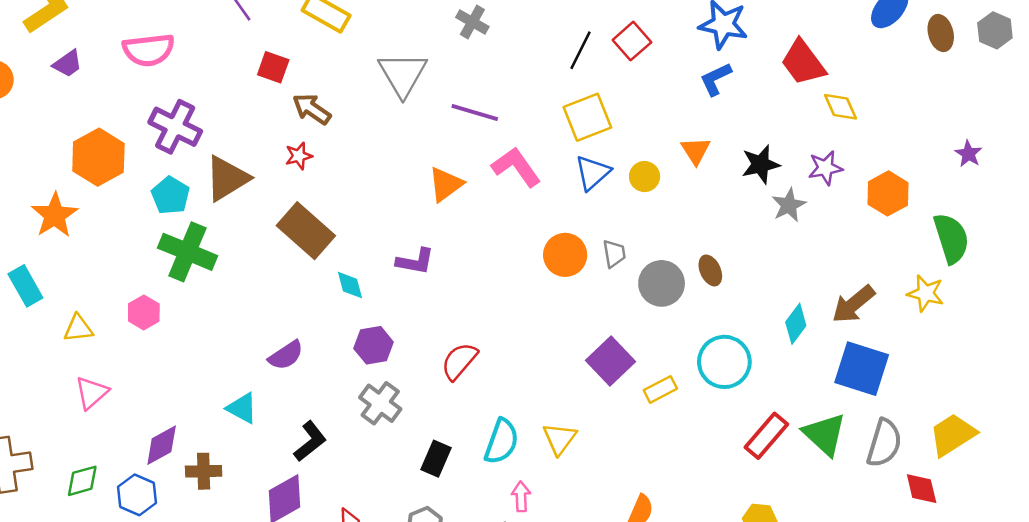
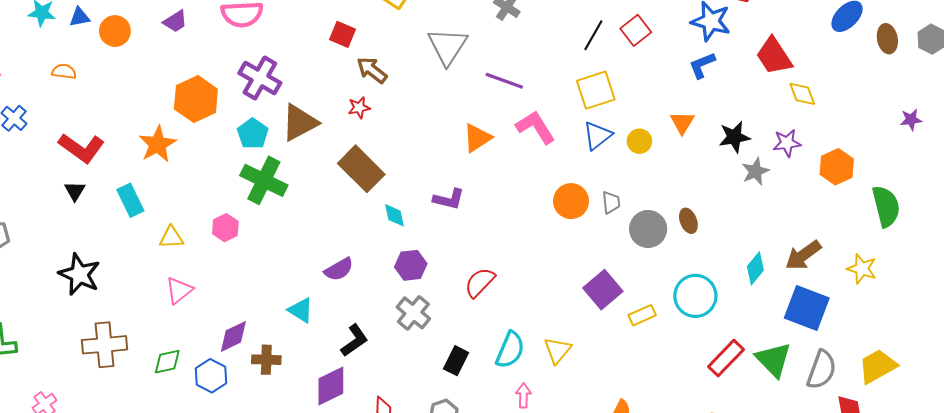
purple star: (968, 154) -> (911, 120), moved, turned 30
yellow star: (926, 293) -> (862, 269), moved

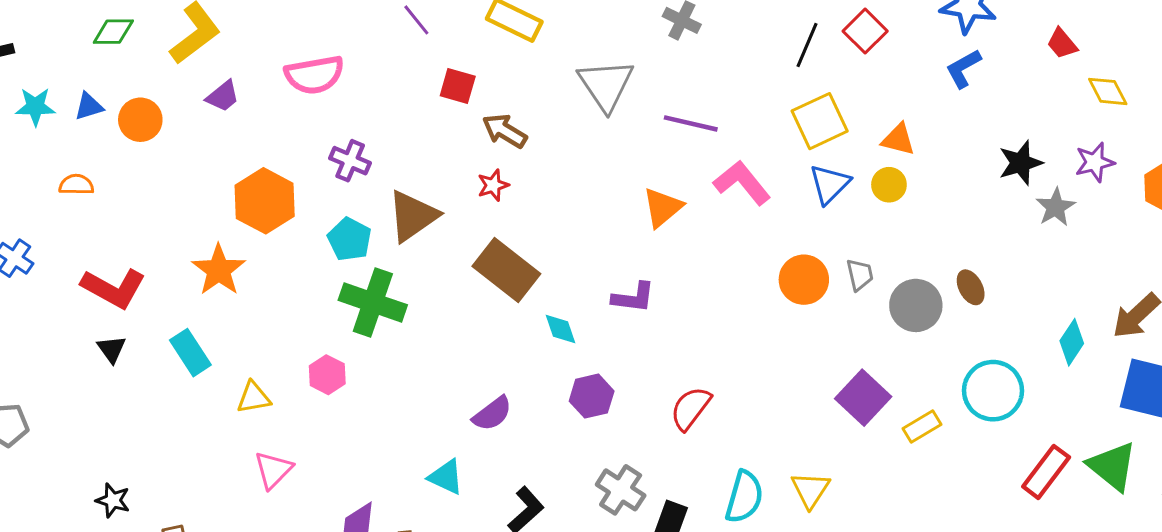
red trapezoid: (774, 56) -> (1062, 44), size x0.6
purple cross: (260, 78) -> (350, 161), size x0.7
orange triangle: (682, 123) -> (898, 139), moved, turned -40
black star: (79, 274) -> (113, 500), moved, size x0.6
gray cross: (413, 313) -> (621, 490), moved

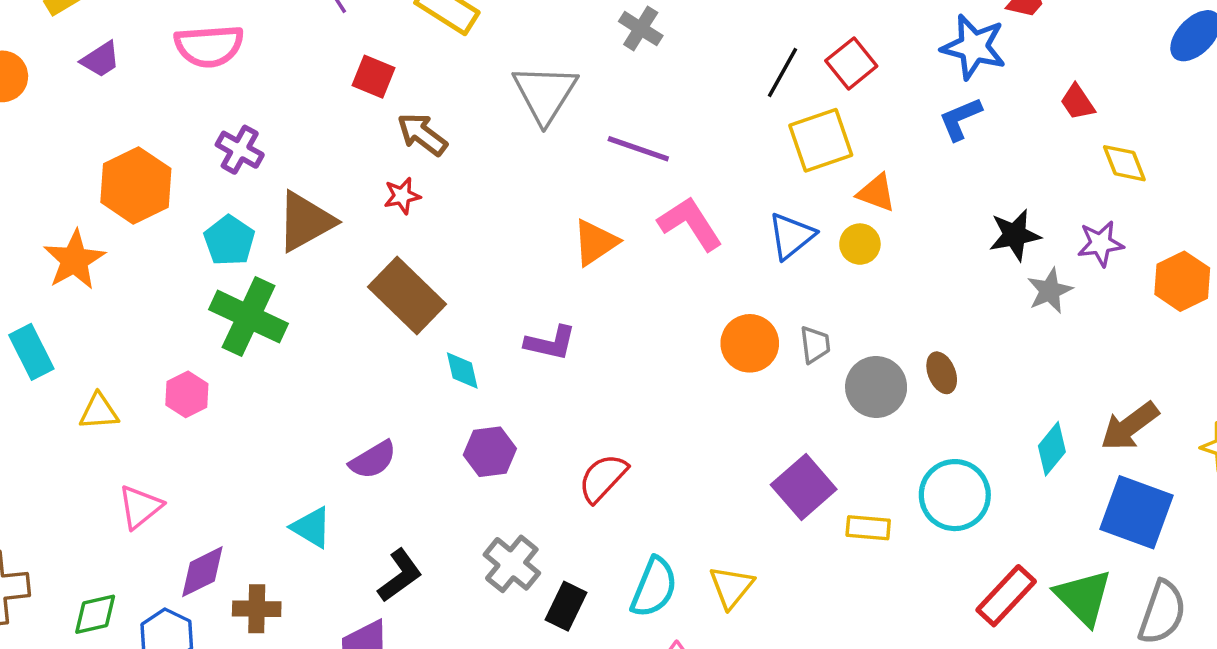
yellow square: (820, 121) -> (821, 140), moved
yellow rectangle: (922, 427) -> (868, 528), turned 30
pink triangle: (273, 470) -> (140, 507), moved

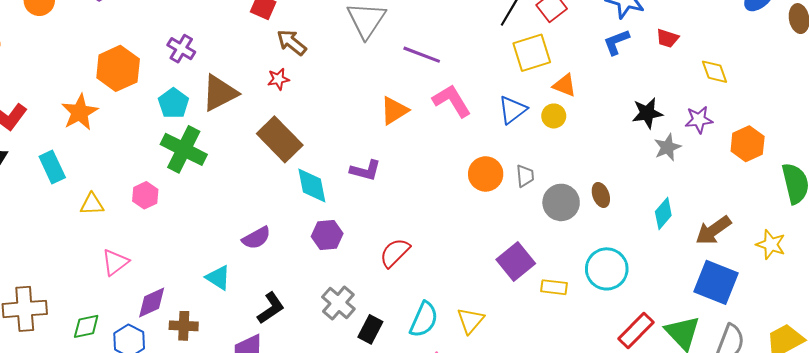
red trapezoid: (1077, 102) -> (667, 38), moved, turned -40
cyan diamond: (462, 370) -> (312, 185), size x1.5
cyan diamond: (1052, 449) -> (663, 213), moved

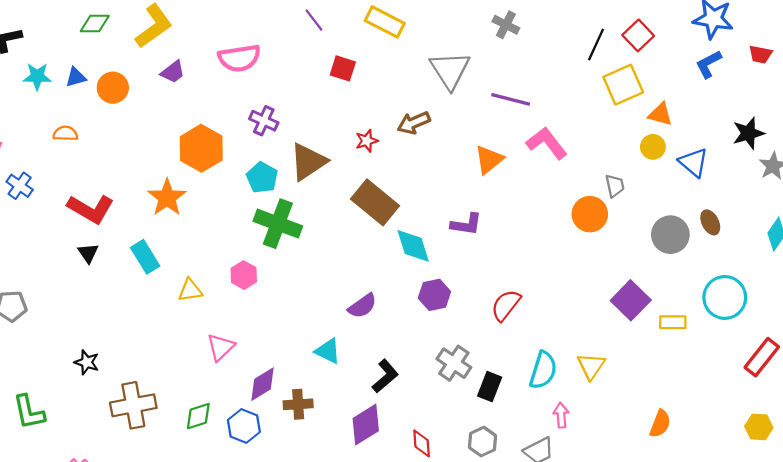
brown arrow: (292, 42) -> (414, 123), moved, turned -56
blue triangle: (513, 110) -> (694, 162), moved, turned -36
gray trapezoid: (525, 176) -> (615, 186), moved

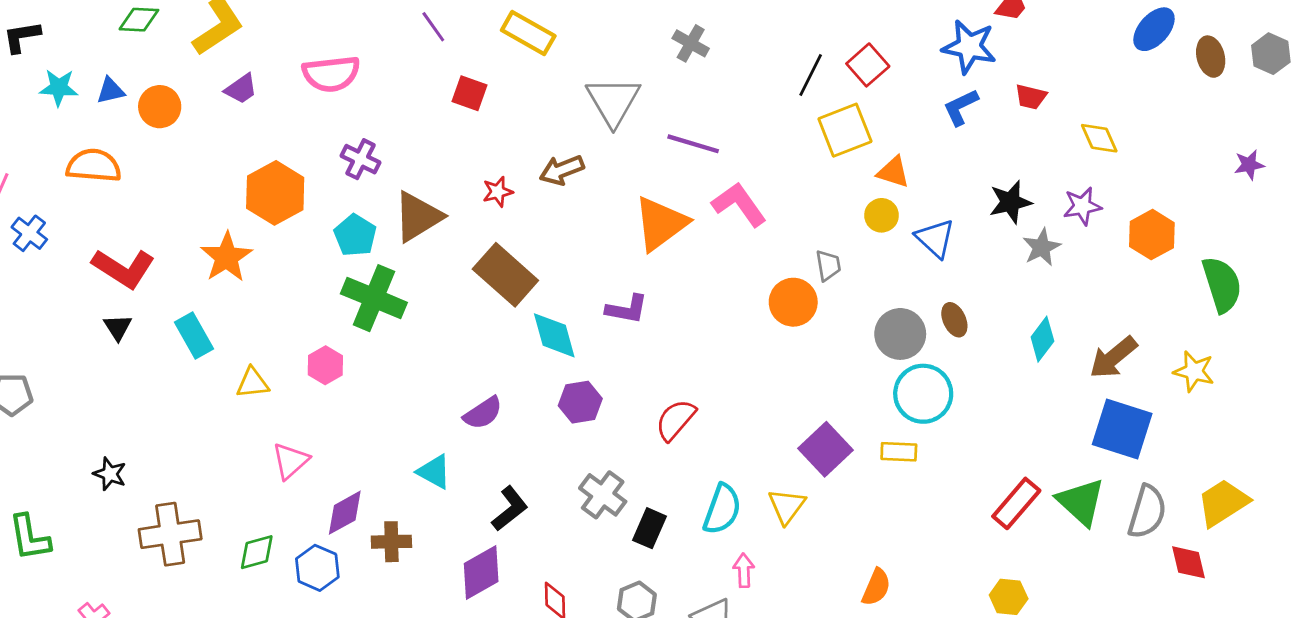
orange semicircle: (65, 134) -> (94, 166), size x1.6
orange triangle: (489, 160) -> (661, 224), size x1.4
cyan circle: (725, 297) -> (923, 394), moved
purple square: (631, 300) -> (825, 449), moved

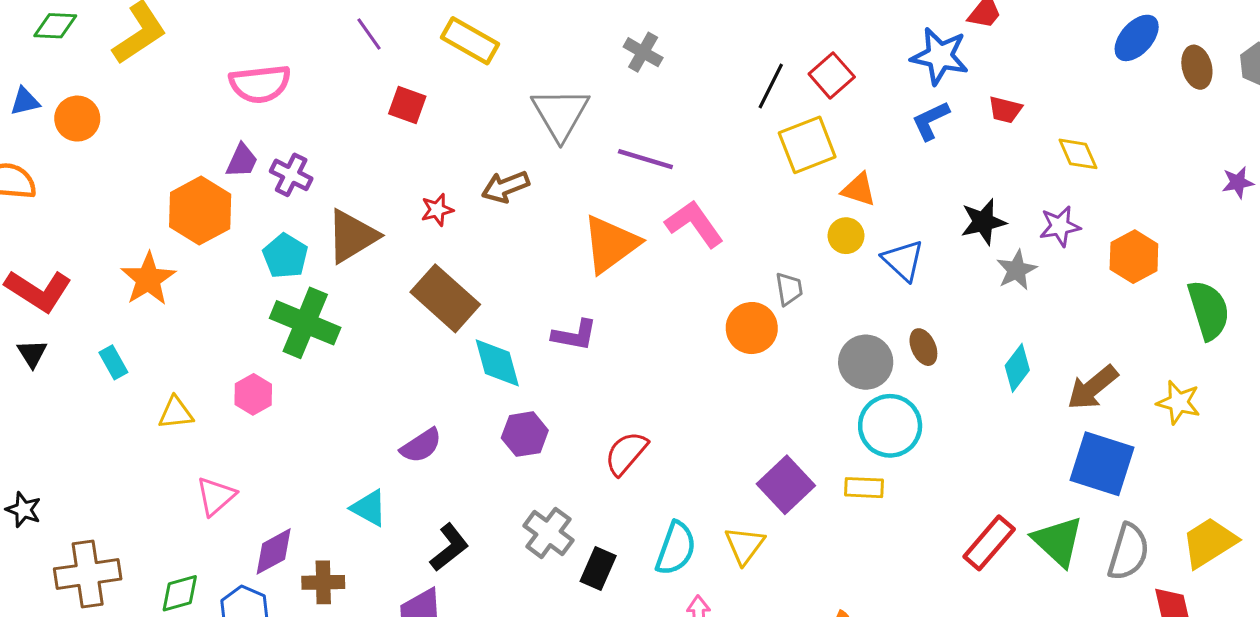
purple trapezoid: (241, 89) -> (242, 161), moved, turned -30
cyan rectangle: (194, 335) -> (113, 362), size x0.7

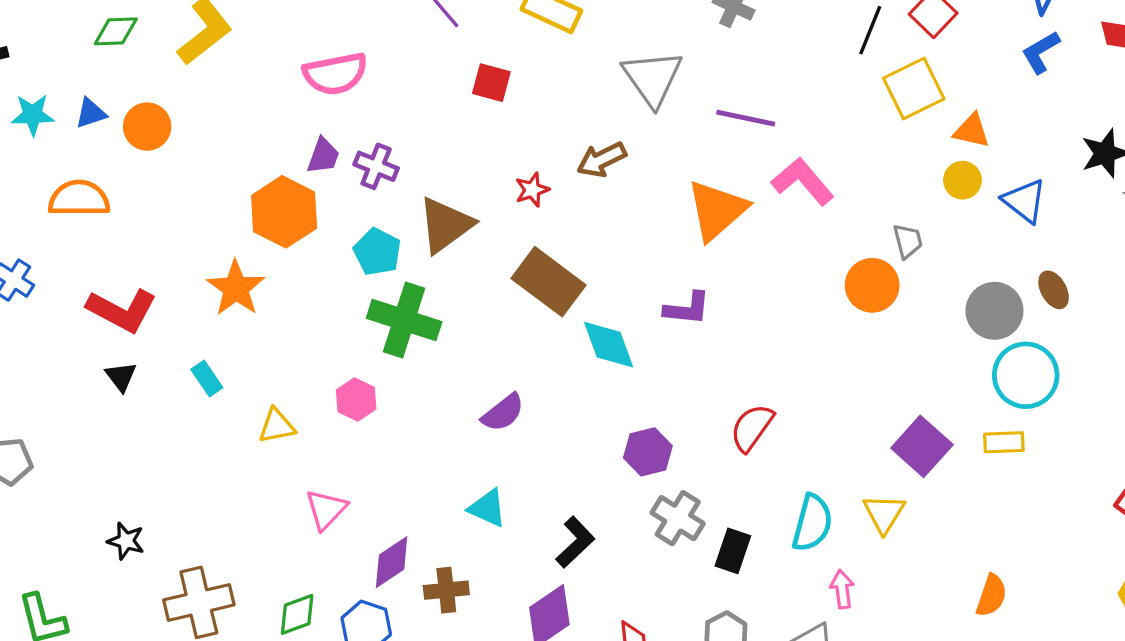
purple hexagon: (525, 434) -> (648, 452), moved
purple semicircle: (421, 446) -> (503, 413), moved

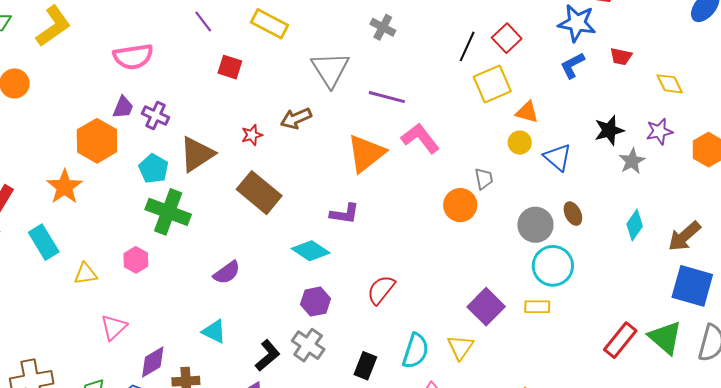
cyan diamond: (609, 345) -> (311, 251), moved, turned -39
cyan rectangle: (207, 379) -> (44, 242), size x1.6
gray cross: (678, 518) -> (308, 345), moved

